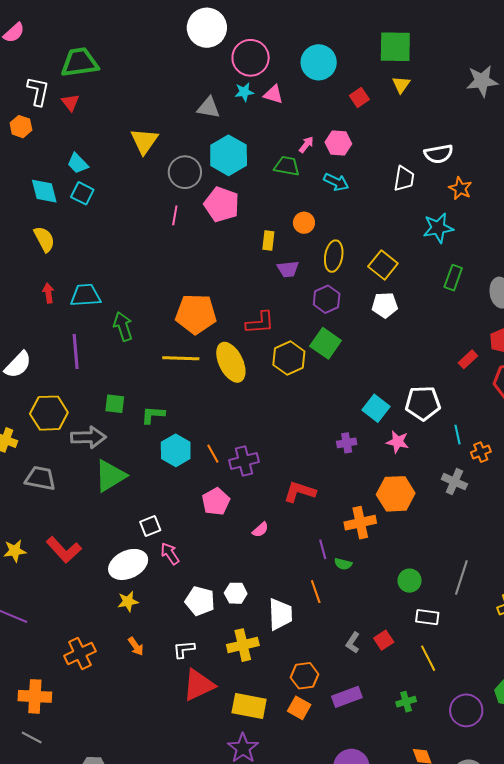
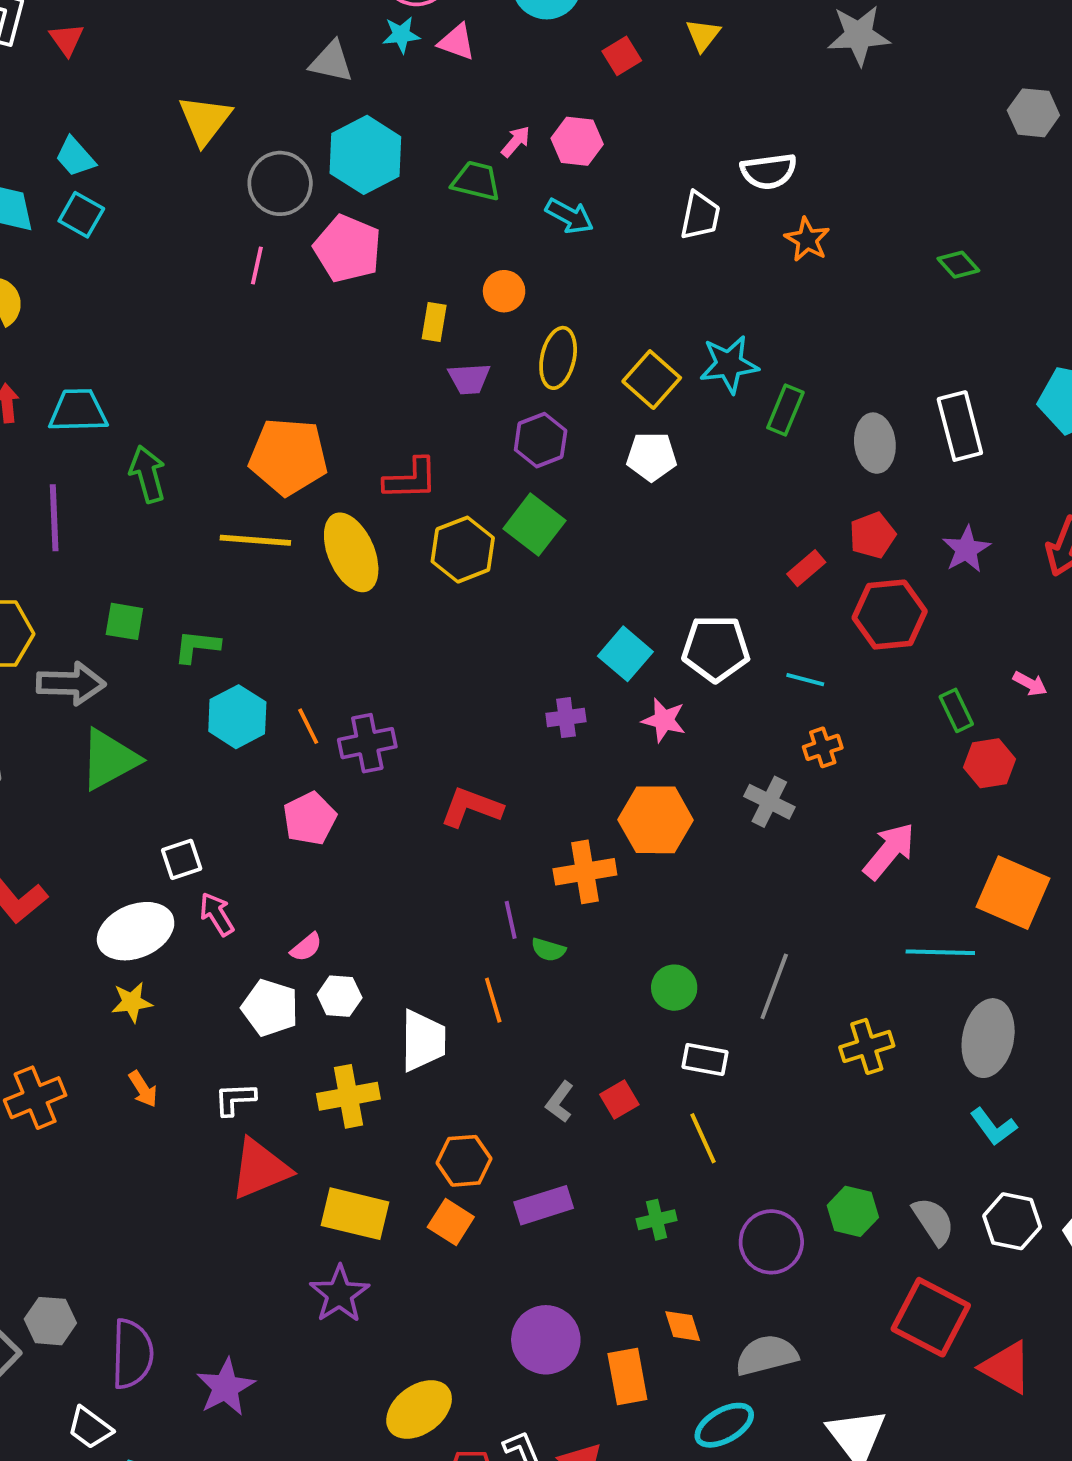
cyan star: (438, 228) -> (729, 364), moved
cyan line: (457, 435) -> (805, 680), moved, turned -66
pink semicircle: (260, 530) -> (306, 947), moved

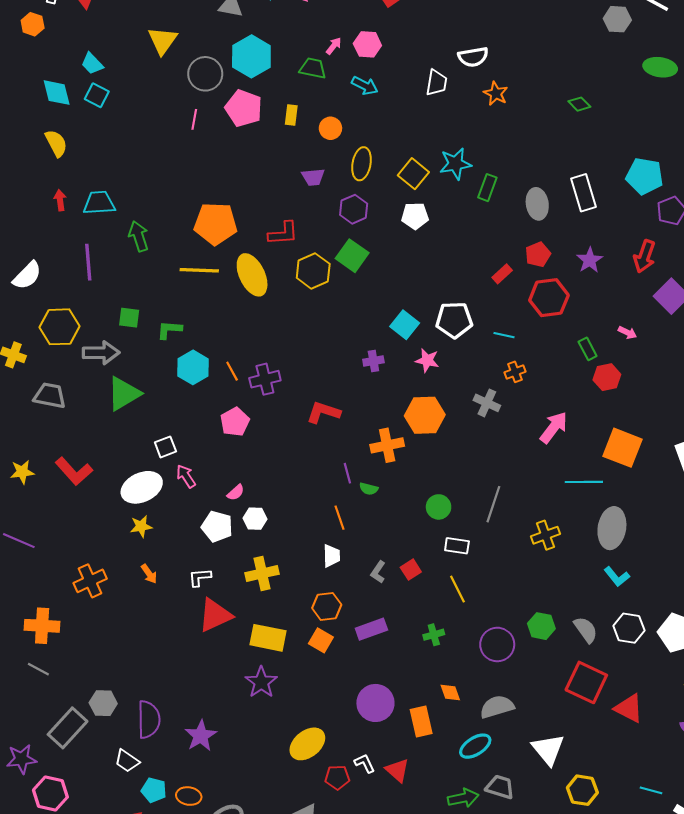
yellow rectangle: (434, 322) -> (291, 115), moved
white trapezoid: (423, 1041) -> (331, 556), moved, size x0.7

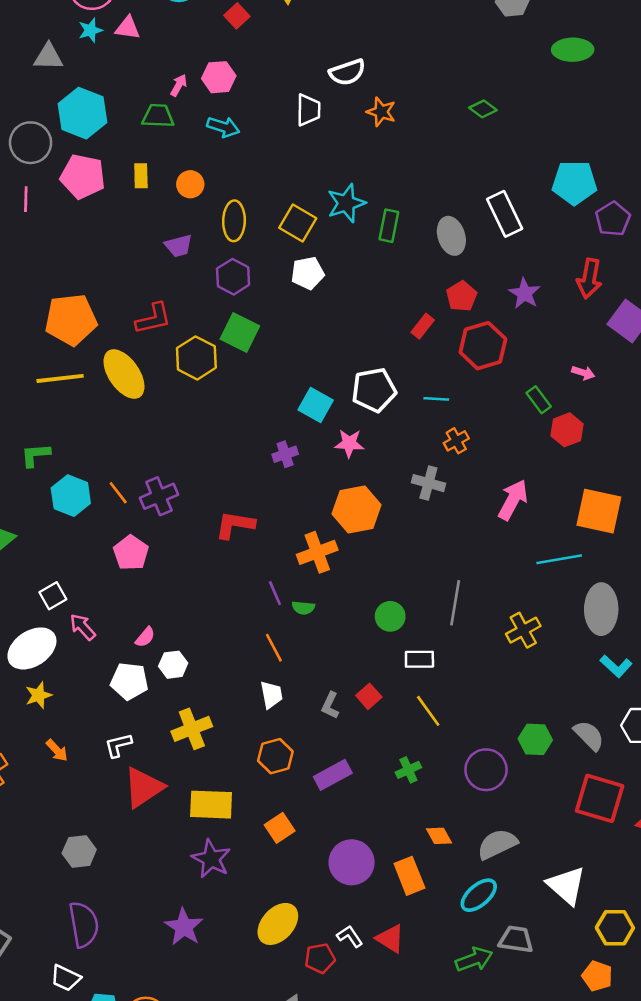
orange square: (321, 640) -> (280, 828), moved, turned 35
gray hexagon: (103, 703) -> (79, 851), moved
purple star: (201, 736) -> (184, 927), moved

